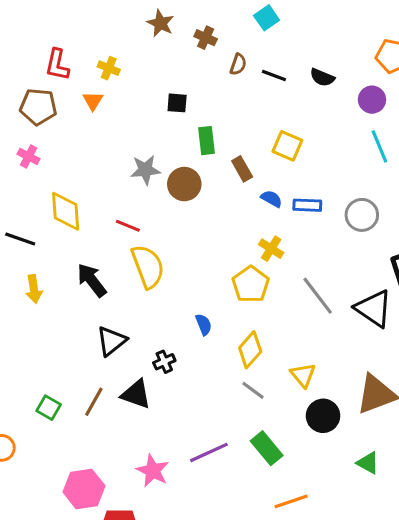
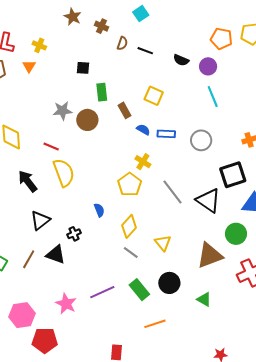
black semicircle: (322, 77) -> (181, 60), moved
black circle: (323, 416) -> (169, 283), moved

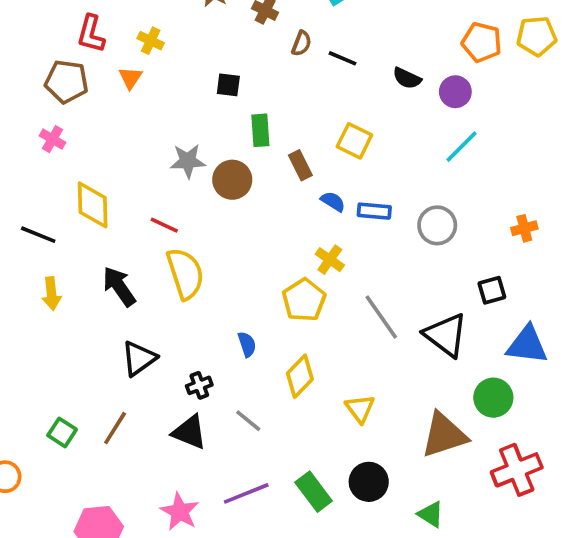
cyan line: (213, 96) -> (461, 147), turned 65
black square: (233, 175) -> (492, 290), size x0.6
gray line: (131, 252) -> (248, 421), moved
black triangle: (56, 255) -> (189, 432), moved

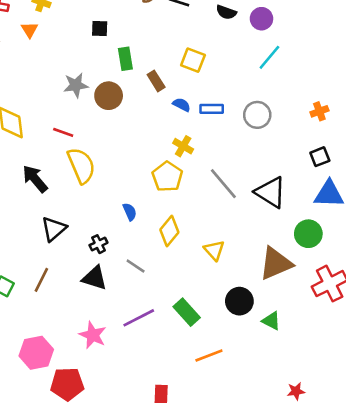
black square: (492, 290) -> (320, 157), moved
black circle: (369, 482) -> (239, 301), moved

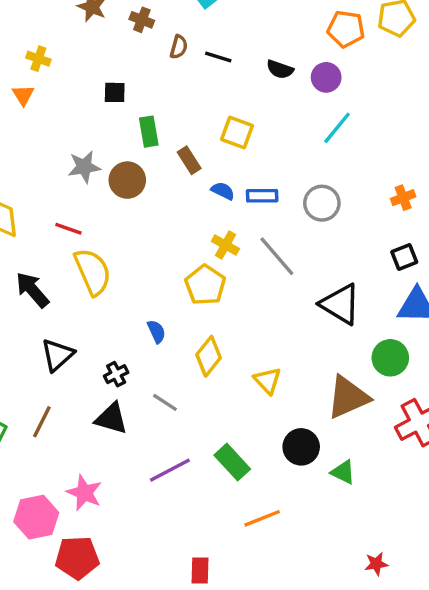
gray line: (223, 184) -> (277, 256), moved
pink star: (93, 335) -> (84, 493), moved

